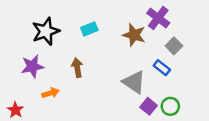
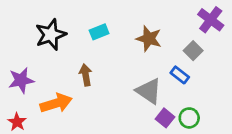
purple cross: (158, 18) -> (211, 20), moved
purple star: (32, 66) -> (21, 80), moved
orange arrow: (51, 93) -> (56, 103), size x1.6

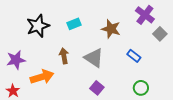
purple cross: (211, 20) -> (145, 15), moved
gray square: (193, 51) -> (160, 34), moved
gray triangle: (149, 91) -> (94, 58), moved
purple square: (165, 118) -> (97, 88), moved

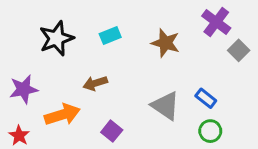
brown arrow: (64, 56) -> (95, 83), turned -98
blue rectangle: (134, 56) -> (206, 98), moved
gray triangle: (94, 58) -> (165, 106), moved
purple square: (97, 88) -> (112, 131), moved

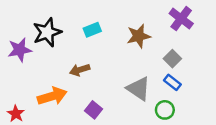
brown star: (165, 43) -> (139, 36), turned -30
gray square: (239, 50) -> (172, 59), moved
purple star: (24, 89) -> (20, 50), moved
green circle: (210, 131) -> (165, 110), moved

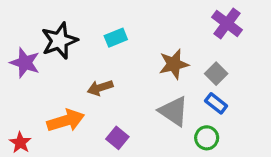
brown star: (139, 36) -> (174, 64), moved
purple star: (20, 50) -> (25, 63), turned 30

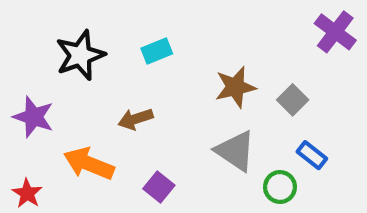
purple cross: (227, 23) -> (335, 32), moved
purple star: (25, 63) -> (34, 117), moved
blue rectangle: (216, 103) -> (312, 155), moved
orange arrow: (66, 121) -> (89, 164), turned -141

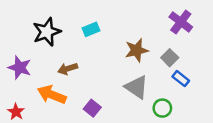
purple cross: (335, 32) -> (181, 22), moved
brown arrow: (135, 119) -> (68, 69), moved
blue rectangle: (312, 155) -> (181, 79), moved

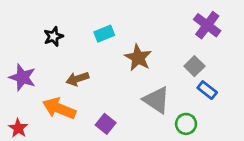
black star: (47, 32) -> (53, 36), size x0.6
brown star: (137, 50) -> (138, 58), moved, turned -30

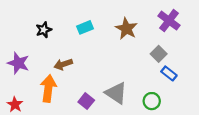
brown star: (138, 58) -> (126, 29), moved
gray triangle: (156, 100) -> (116, 93), moved
orange arrow: (59, 108) -> (48, 88), turned 75

